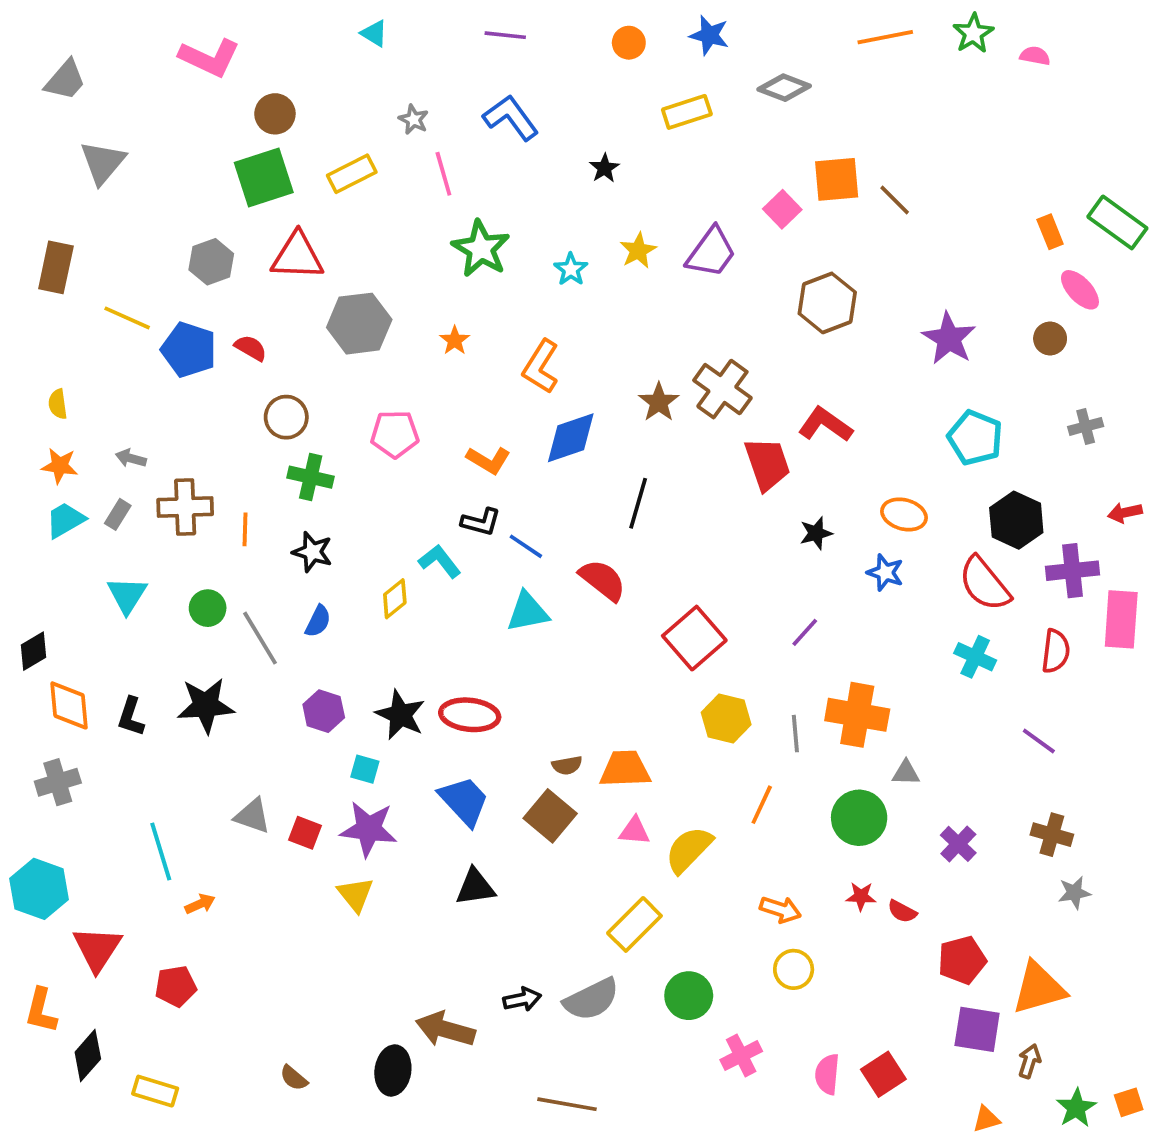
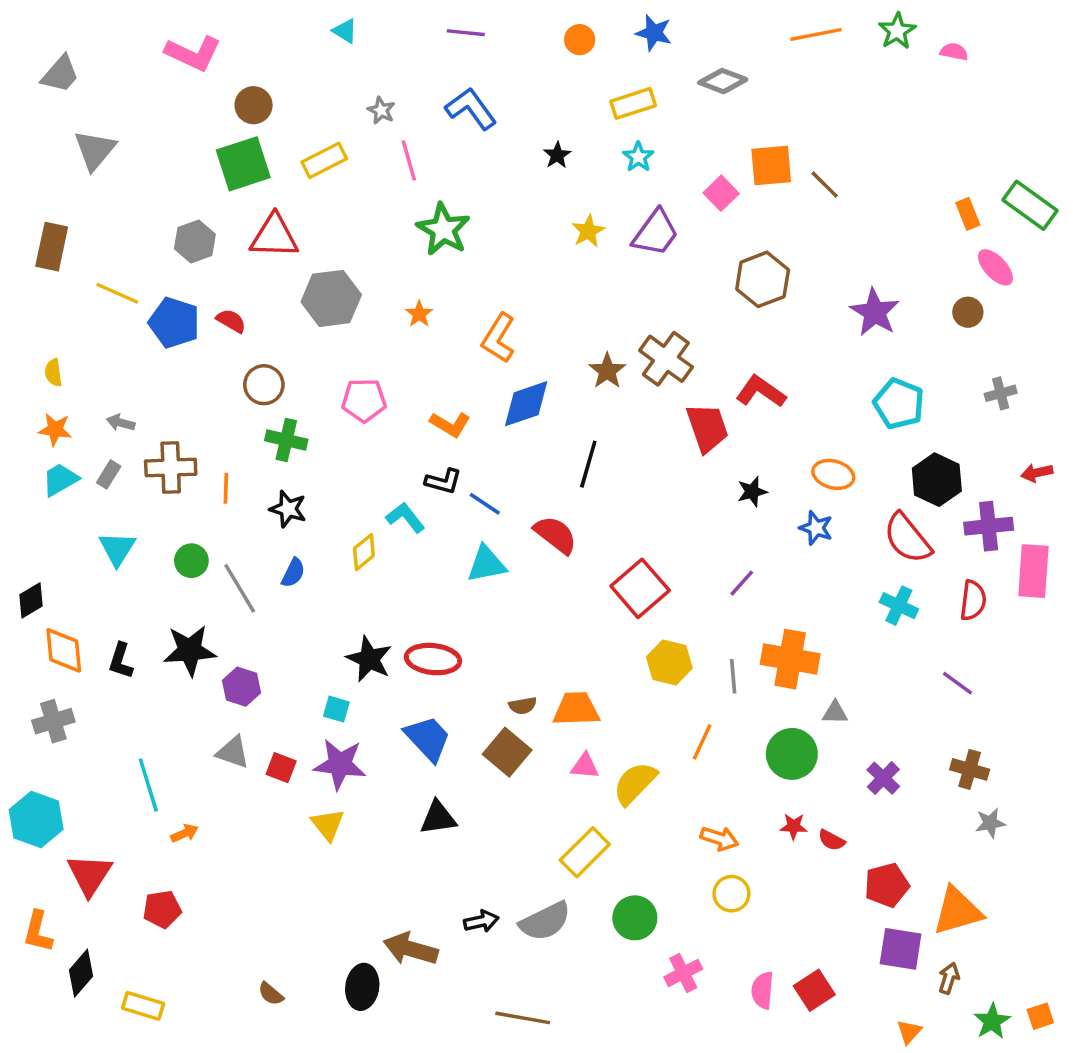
cyan star: (571, 269) -> (638, 157), moved
purple hexagon: (324, 711) -> (241, 687), moved
orange triangle: (986, 1119) -> (909, 1032), turned -32

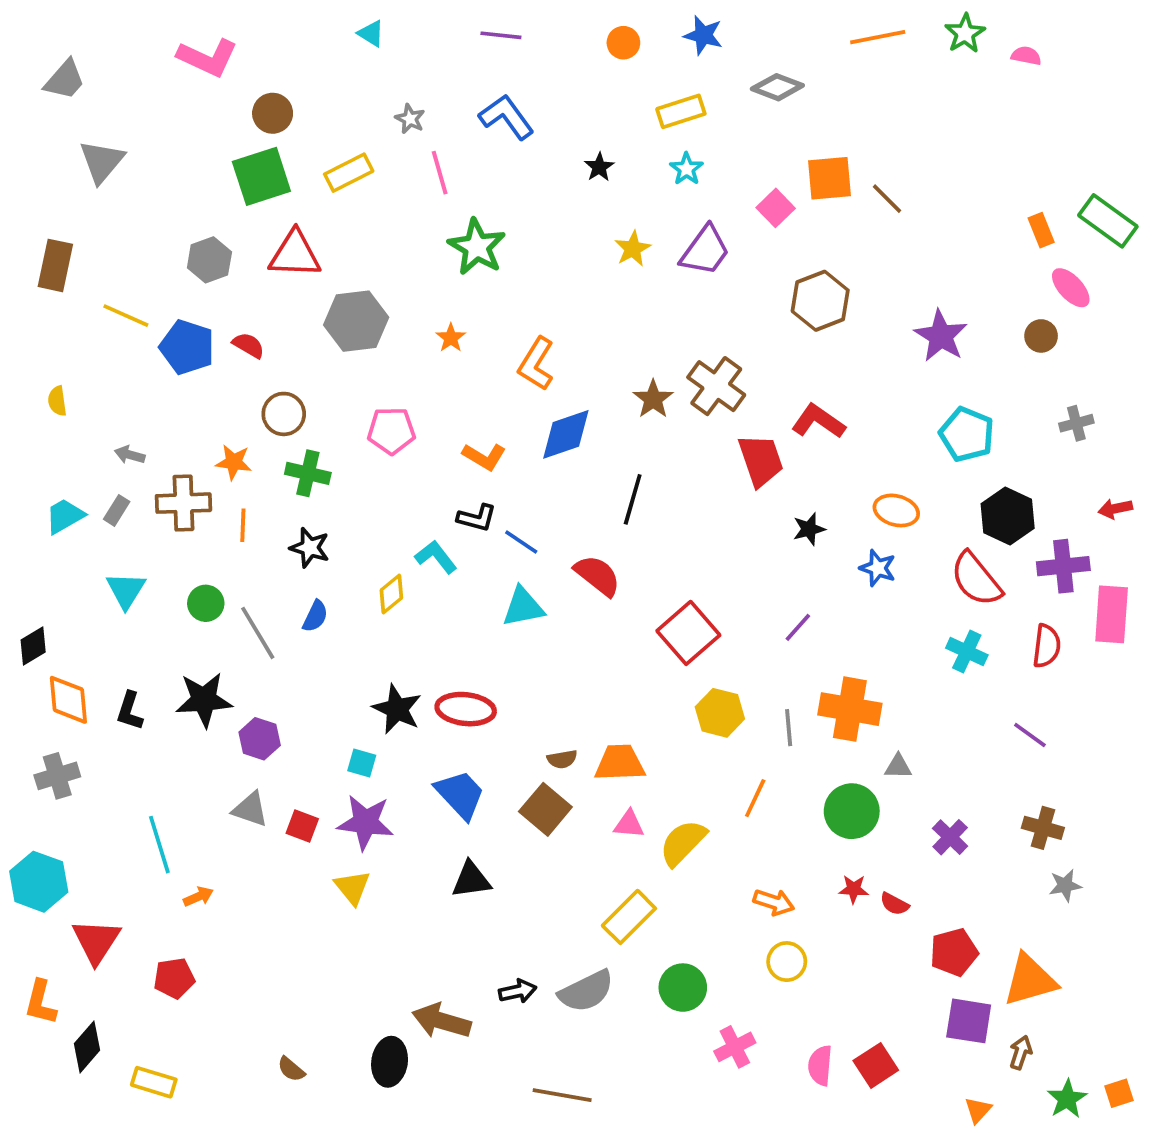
orange star: (55, 430) -> (234, 462), moved

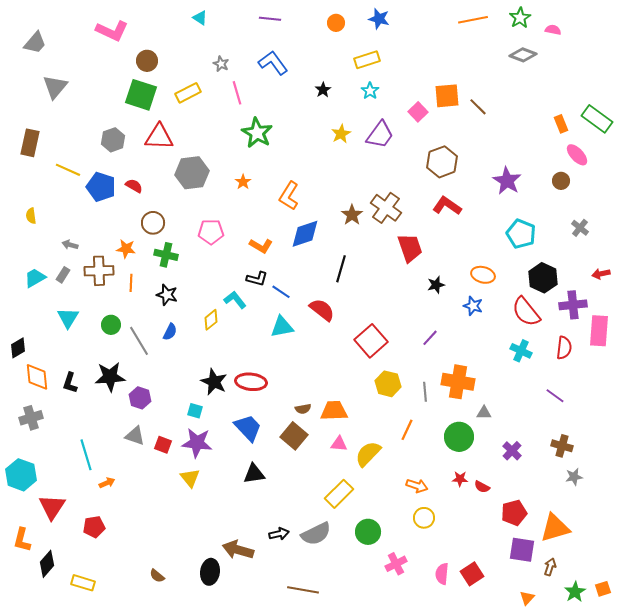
gray diamond: (777, 87) -> (523, 55), moved
green square: (261, 176) -> (141, 95), turned 36
red L-shape: (818, 421) -> (447, 206), moved
gray cross: (1076, 423) -> (580, 228), turned -36

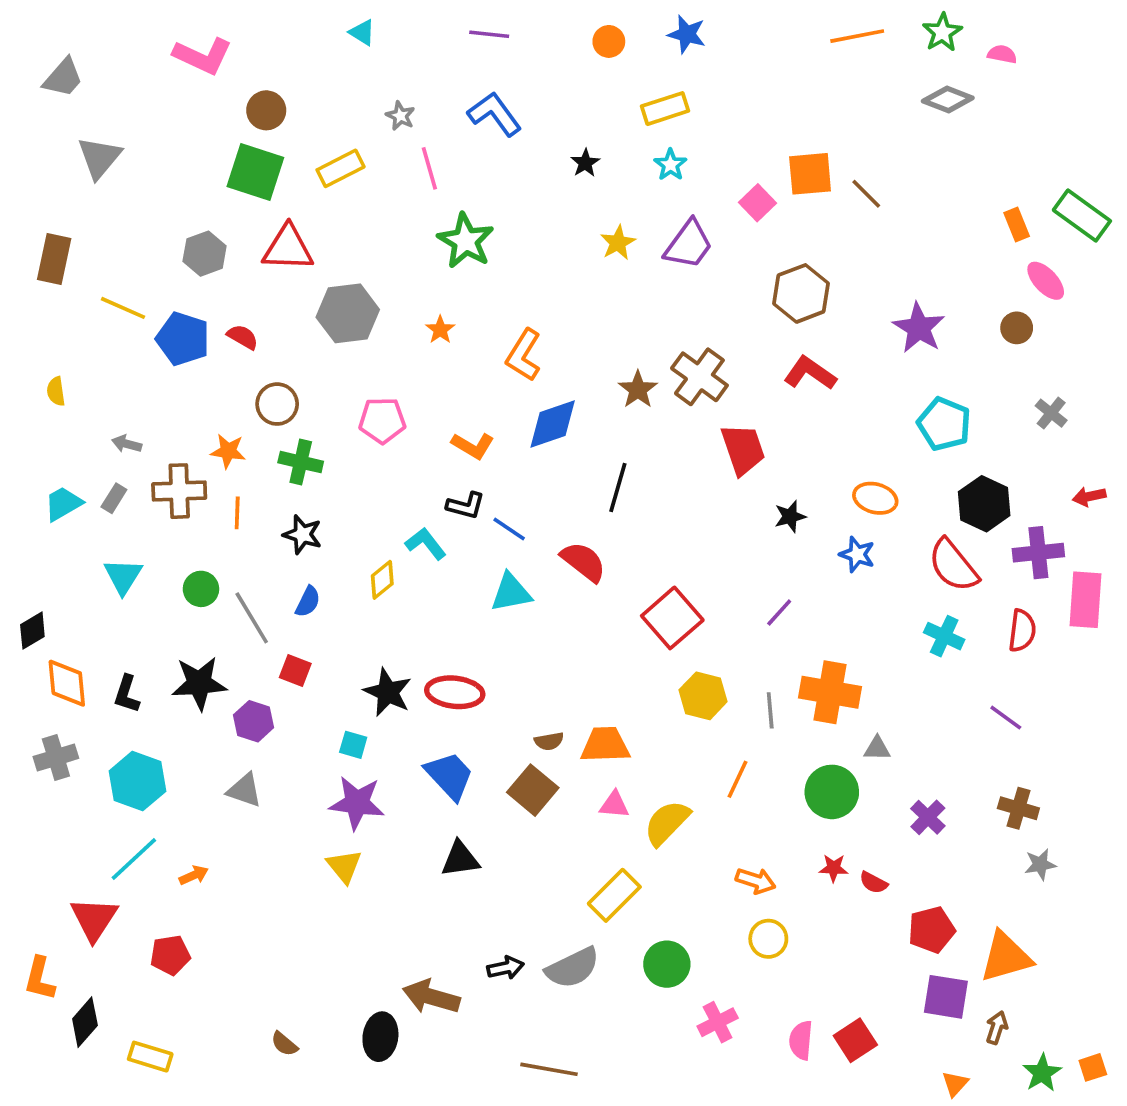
red square: (163, 445) -> (295, 670), moved
cyan line: (86, 455) -> (134, 859), moved, turned 64
cyan hexagon: (21, 475) -> (138, 781), moved

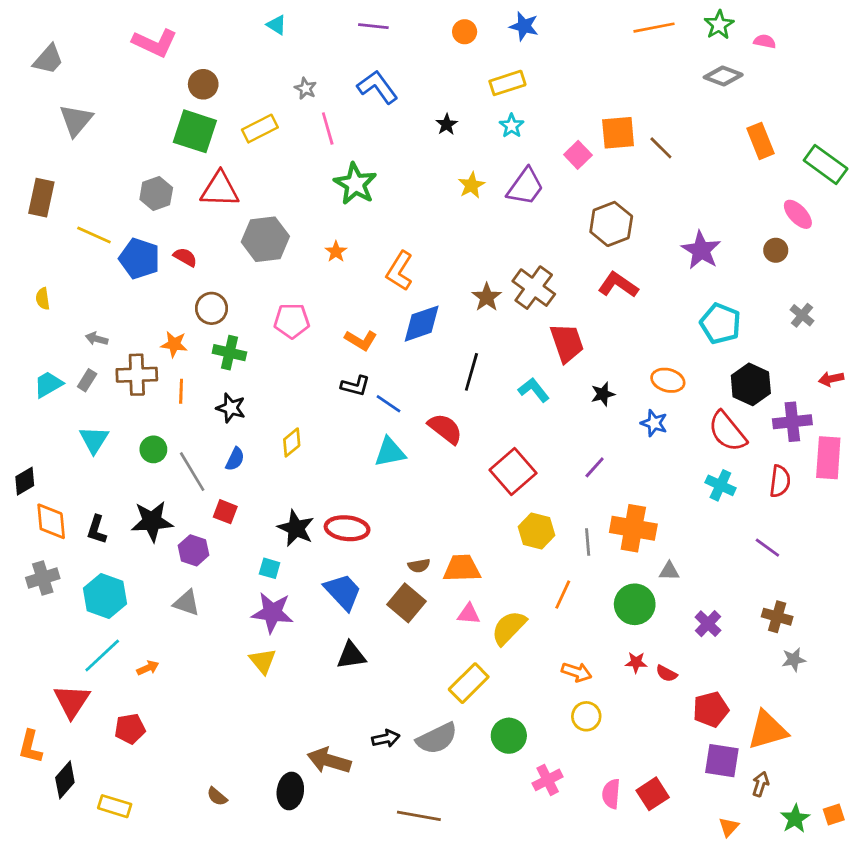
orange rectangle: (1017, 225) -> (761, 141), moved, size x1.4
cyan L-shape: (426, 544) -> (534, 390), moved

